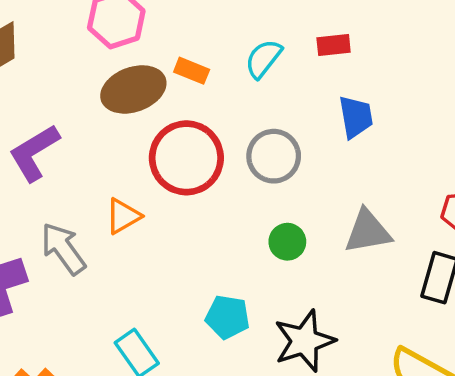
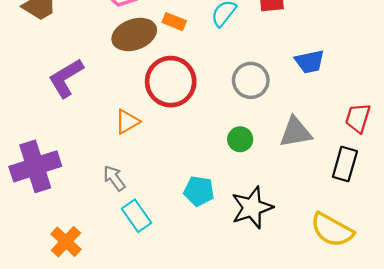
blue trapezoid: (356, 117) -> (310, 62), moved, turned 88
gray circle: (274, 156) -> (251, 80), moved
gray arrow: (63, 249) -> (114, 178), moved, size x0.7

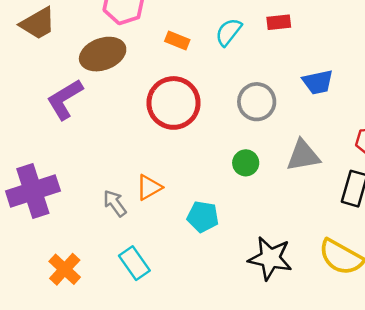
brown ellipse: (134, 34) -> (103, 54), moved
orange triangle: (127, 122) -> (149, 187), moved
black star: (252, 208) -> (270, 258), moved, turned 30
cyan rectangle: (137, 216) -> (134, 263), moved

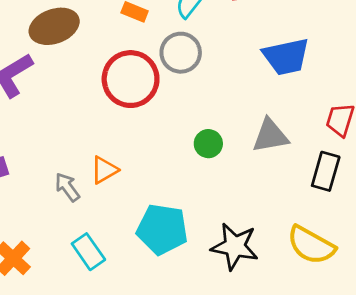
blue trapezoid: (318, 82) -> (286, 57), size x1.4
gray circle: (257, 102) -> (181, 53), moved
cyan pentagon: (203, 217) -> (162, 229), moved, size x1.5

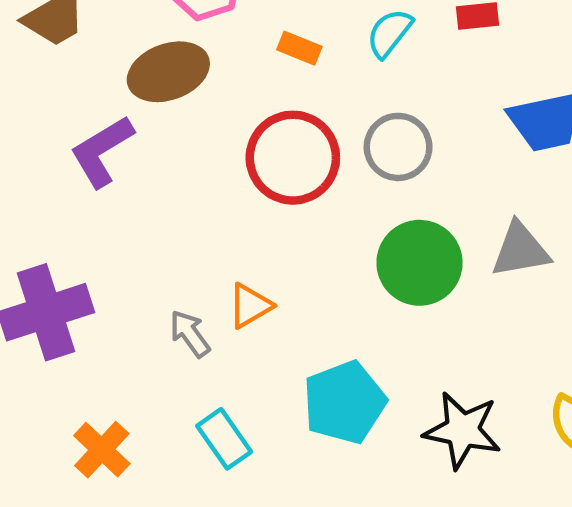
gray circle: (181, 53) -> (398, 147), moved
green circle: (208, 144) -> (419, 263), size x1.8
cyan pentagon: (162, 229) -> (344, 402), turned -30

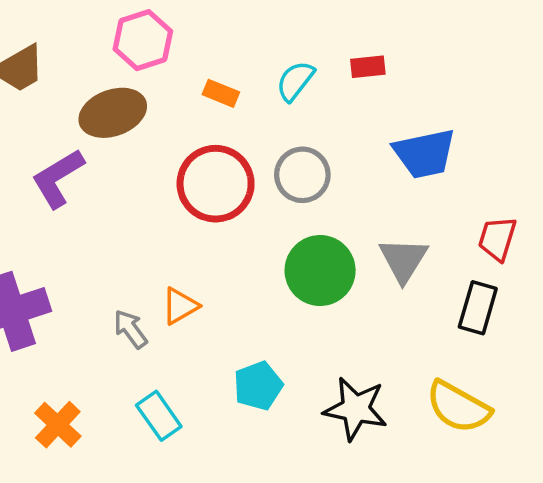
gray triangle: (520, 250) -> (403, 260), turned -48
cyan pentagon: (344, 402) -> (258, 386), size x0.7

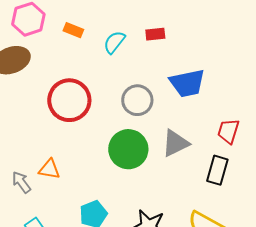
orange rectangle: (221, 93) -> (73, 30), moved
gray circle: (302, 175) -> (137, 100), moved
gray triangle: (403, 260) -> (175, 143), turned 32
orange triangle: (180, 306) -> (49, 169), turned 40

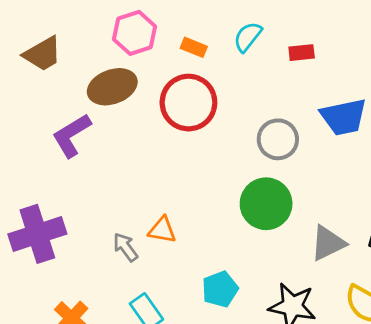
cyan semicircle: (114, 42) -> (248, 37), moved
red circle: (69, 100) -> (188, 103), moved
gray triangle: (175, 143) -> (328, 243), moved

